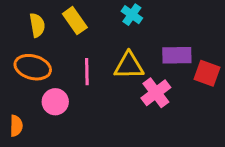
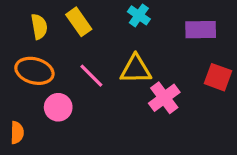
purple rectangle: (177, 55) -> (201, 30), moved
pink line: (87, 72) -> (91, 76), turned -44

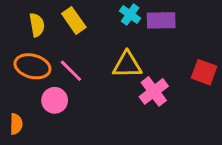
purple rectangle: (201, 30) -> (161, 20), moved
pink line: (91, 76) -> (71, 71), moved

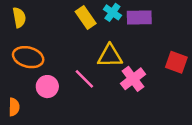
yellow rectangle: (74, 20) -> (86, 18), moved
yellow semicircle: (37, 25) -> (19, 18), moved
pink line: (71, 71) -> (84, 79), moved

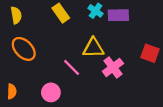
yellow rectangle: (86, 18) -> (61, 13), moved
orange ellipse: (28, 57) -> (24, 49), turned 30
pink circle: (47, 87) -> (51, 92), moved

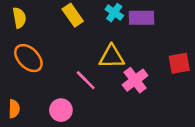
red square: (150, 53) -> (179, 63), turned -30

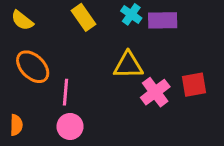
yellow semicircle: (19, 18) -> (22, 20), turned 138
red square: (179, 63) -> (194, 85), moved
pink line: (86, 80) -> (66, 92), moved, turned 50

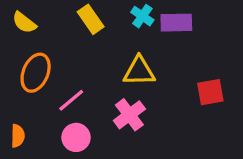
orange ellipse: (33, 67) -> (36, 73), turned 68
pink line: (66, 92) -> (71, 100), turned 45
pink cross: (155, 92) -> (129, 115), moved

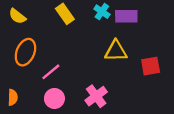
yellow triangle: (139, 71) -> (116, 51), moved
pink cross: (129, 115) -> (96, 96), moved

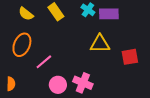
yellow semicircle: (17, 16) -> (26, 14), moved
pink cross: (96, 96) -> (83, 83), turned -30
pink circle: (54, 98) -> (58, 85), moved

